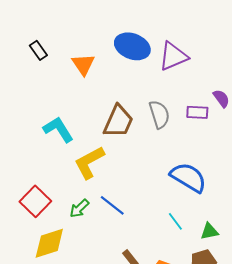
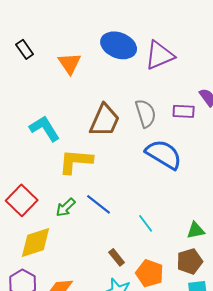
yellow L-shape: (89, 162) -> (76, 161), turned 33
blue semicircle: (188, 177) -> (164, 154), moved
cyan line: (175, 221) -> (146, 223), moved

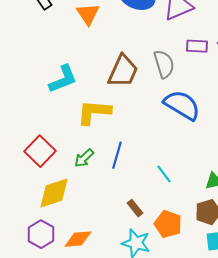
purple rectangle: (184, 111) -> (197, 46), moved
cyan L-shape: (45, 128) -> (63, 79), turned 100
blue line: (99, 204) -> (117, 155), turned 68

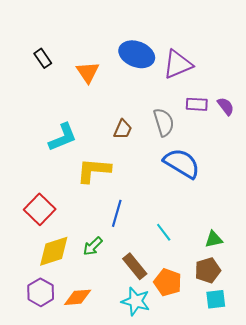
brown trapezoid: (123, 71) -> (123, 129), size x0.6
green arrow: (84, 158) -> (93, 246), moved
brown rectangle: (135, 208) -> (135, 266), size x1.5

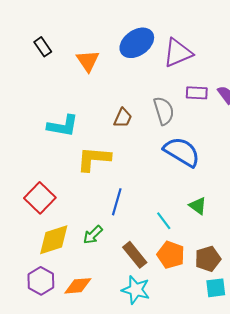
blue ellipse: (137, 54) -> (137, 43), turned -56
cyan L-shape: (63, 137) -> (63, 126), turned 32
green triangle: (214, 239) -> (198, 206), moved, turned 48
orange pentagon: (168, 282) -> (171, 255), moved

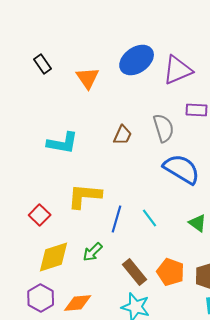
yellow L-shape: (94, 159) -> (85, 196), moved
red square: (40, 198) -> (40, 215), size x0.7
cyan line: (164, 221) -> (150, 218), moved

